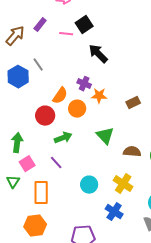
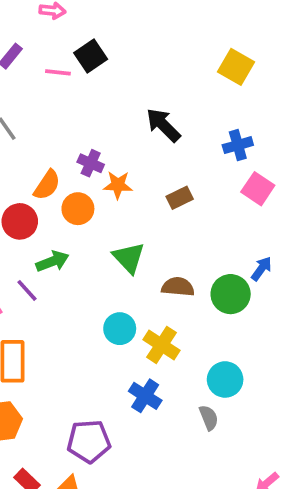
black arrow: (98, 54) -> (163, 125), moved
purple line: (56, 163) -> (27, 290), moved
cyan circle: (89, 185) -> (120, 329), moved

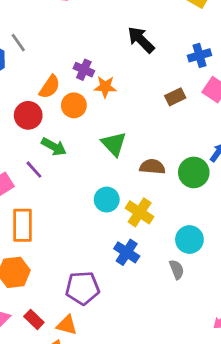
brown rectangle: (180, 198) -> (175, 97), moved
green arrow: (52, 261) -> (54, 147), turned 50

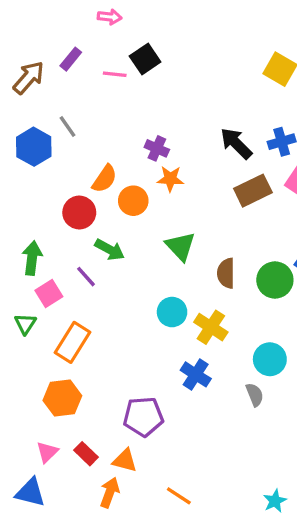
black arrow: (141, 40) -> (236, 143), moved
purple cross: (84, 70) -> (157, 148), moved
brown rectangle: (175, 97) -> (253, 191), size x1.5
brown semicircle: (152, 167) -> (226, 273), turned -95
orange rectangle: (23, 225) -> (73, 342), turned 32

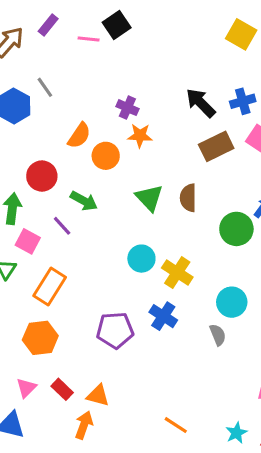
red circle: (79, 213) -> (42, 176), moved
brown semicircle: (226, 273) -> (188, 198), moved
pink square: (49, 293) -> (28, 241), turned -30
purple pentagon: (143, 417) -> (115, 330), moved
orange line: (179, 496) -> (176, 425), moved

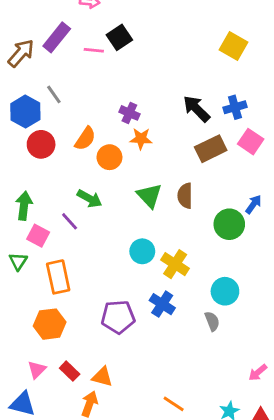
purple rectangle: (48, 25) -> (57, 37), size x1.5
red circle: (42, 176) -> (41, 144), moved
orange rectangle: (50, 287) -> (58, 277), turned -44

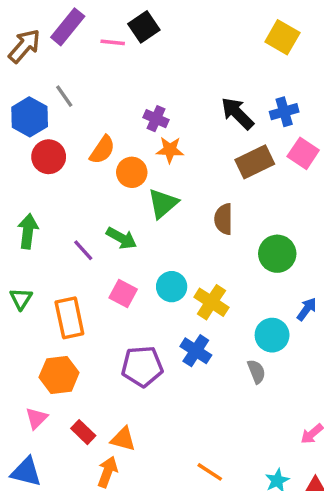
green triangle: (149, 196) -> (163, 203), moved, turned 32
green arrow: (90, 199) -> (121, 238), moved
blue arrow: (254, 204) -> (307, 309), moved
pink square: (38, 236) -> (123, 294), moved
pink triangle: (37, 370) -> (37, 418), moved

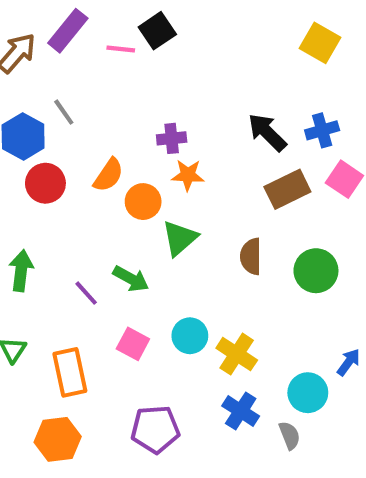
purple cross: (156, 119) -> (172, 138), turned -30
green circle: (277, 254) -> (316, 271), moved
blue cross: (196, 351) -> (241, 411), moved

